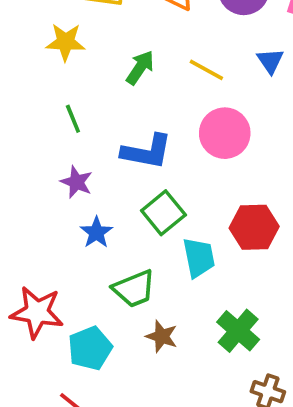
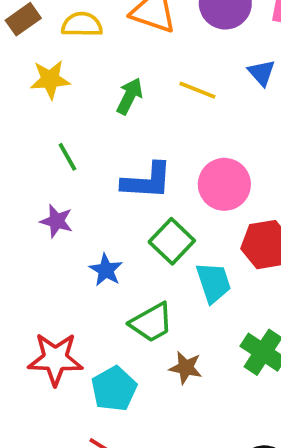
pink circle: (225, 133) -> (224, 184), moved
purple star: (77, 182) -> (56, 221), moved

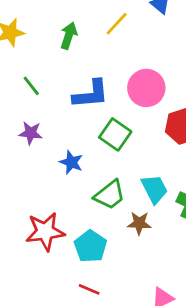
yellow line: (197, 90) -> (117, 24), turned -60
cyan trapezoid: (214, 283) -> (154, 189), moved

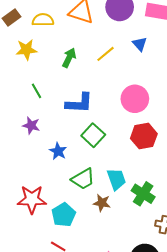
pink circle: (146, 88) -> (135, 99), moved

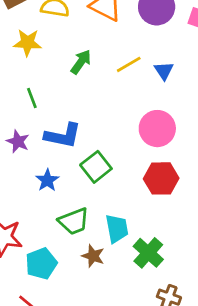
blue triangle: (140, 44) -> (164, 71), moved
blue L-shape: (79, 103) -> (63, 136), moved

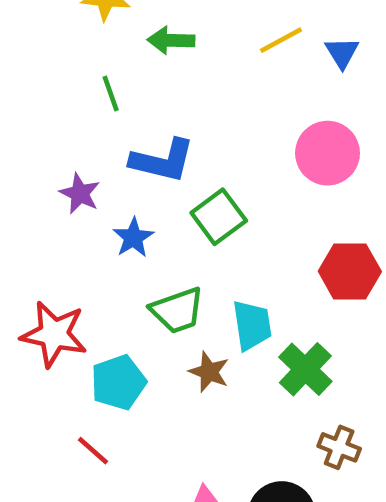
green arrow: (81, 62) -> (171, 40), moved, turned -125
purple star: (18, 141) -> (80, 194), moved
red hexagon: (161, 178) -> (350, 271), moved

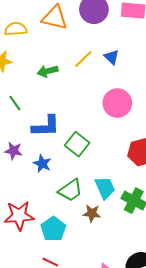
green arrow: (171, 40) -> (47, 71), moved

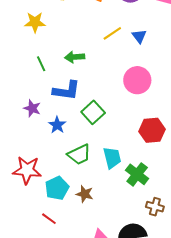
green arrow: (47, 71) -> (75, 57), moved
brown star: (92, 213) -> (85, 194), moved

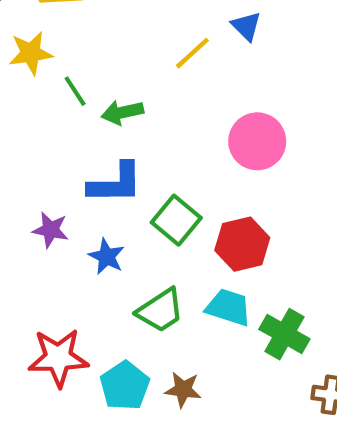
blue triangle: (139, 36) -> (246, 26), moved
green line: (41, 64) -> (75, 91), moved
red hexagon: (152, 130) -> (242, 244), moved
cyan trapezoid: (112, 158) -> (229, 307), turned -50

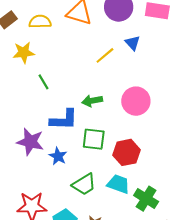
green line: (75, 91) -> (44, 82), moved
green arrow: (122, 112) -> (92, 101), moved
green square: (176, 220) -> (94, 139), turned -35
purple star: (51, 230) -> (30, 142), size x1.5

